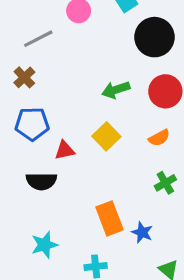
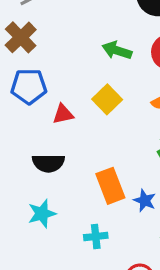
brown cross: (24, 77) -> (21, 37), size x1.4
green arrow: (116, 90) -> (117, 50), turned 36
black semicircle: (41, 181) -> (48, 163), moved

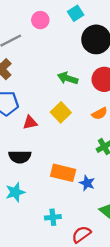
orange rectangle: (110, 186) -> (63, 173), turned -55
cyan cross: (96, 236) -> (53, 217), moved

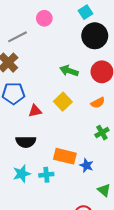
cyan square: (76, 13) -> (85, 12), moved
cyan cross: (53, 217) -> (46, 175), moved

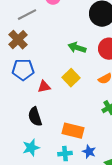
black semicircle: (26, 142) -> (35, 117), turned 72
blue star: (86, 165) -> (89, 152), moved
cyan cross: (46, 175) -> (65, 154), moved

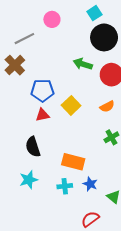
green arrow: (77, 48) -> (83, 64), moved
blue pentagon: (23, 70) -> (42, 91), moved

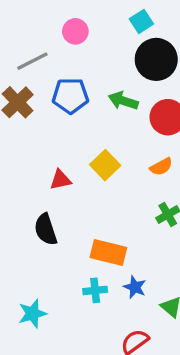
blue pentagon: (42, 91) -> (70, 96), moved
cyan star: (29, 180) -> (32, 314), moved

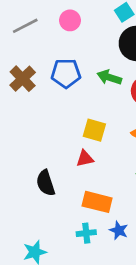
gray line: (32, 61) -> (25, 26), moved
yellow square: (105, 165) -> (94, 130), turned -30
red triangle: (60, 180) -> (85, 159), moved

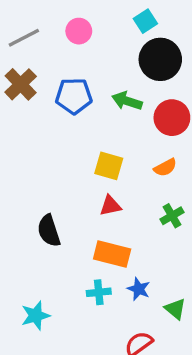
brown cross: (23, 79) -> (21, 84), moved
red triangle: (85, 159) -> (110, 206), moved

